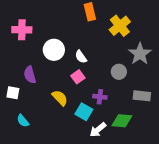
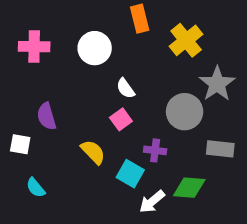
white circle: (54, 50) -> (95, 48), moved
gray circle: (119, 72) -> (185, 112), size x1.5

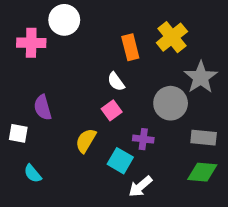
orange rectangle: (140, 19) -> (130, 47), moved
white circle: (95, 48) -> (64, 20), moved
yellow semicircle: (93, 152) -> (86, 141), turned -105
green diamond: (189, 188) -> (202, 172), moved

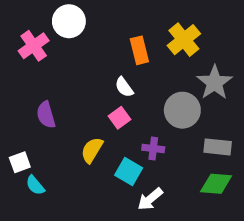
pink cross: (31, 43) -> (34, 46), turned -36
white square: (18, 133) -> (20, 162), moved, turned -30

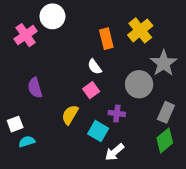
gray rectangle: (218, 147) -> (166, 112), turned -72
green diamond: (216, 184) -> (165, 140), turned -45
cyan semicircle: (35, 185) -> (27, 142), turned 112

